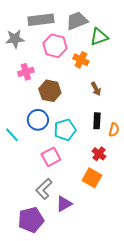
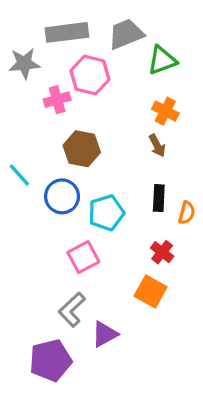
orange cross: (81, 60) -> (165, 111), moved
pink cross: (26, 72) -> (57, 100), moved
cyan line: (12, 135) -> (19, 175), moved

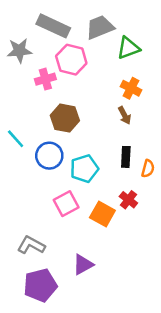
gray rectangle: (67, 32) -> (53, 26), turned 32
orange square: (151, 292) -> (102, 214), moved
gray L-shape: (72, 310) -> (31, 245), moved, turned 72

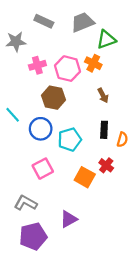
gray rectangle: (53, 26) -> (44, 21), size x0.7
pink hexagon: (71, 60) -> (68, 69), moved
orange cross: (131, 88) -> (93, 63), moved
pink square: (66, 204) -> (43, 169), moved

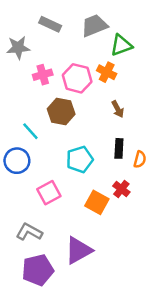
cyan line: (13, 115) -> (30, 131), moved
blue circle: (41, 129) -> (17, 161), moved
purple triangle: (69, 219) -> (78, 250), size x1.4

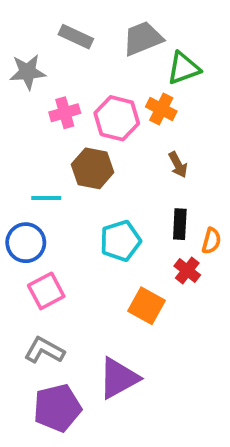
cyan line: (30, 131) -> (46, 198), turned -48
red cross: (121, 189) -> (187, 271), moved
pink square: (49, 193) -> (46, 291), moved

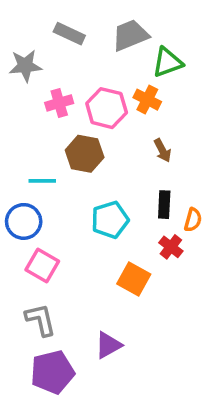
pink square: (46, 291) -> (42, 265), turned -32
gray L-shape: (44, 350) -> (41, 320), turned 48
purple triangle: (119, 378) -> (108, 345), size x0.7

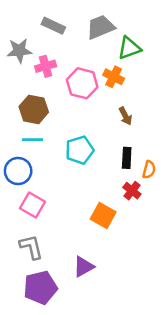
pink cross: (59, 103) -> (46, 66), moved
brown hexagon: (85, 154) -> (34, 109), moved
cyan pentagon: (110, 220) -> (80, 150), moved

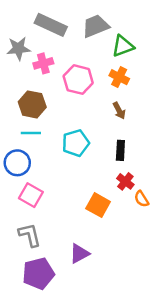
gray rectangle: (53, 26) -> (51, 25), size x1.4
orange cross: (114, 77) -> (119, 77), moved
orange semicircle: (149, 170) -> (142, 199), moved, turned 133

